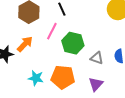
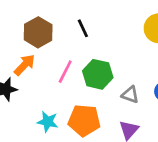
pink line: (52, 31) -> (65, 72), moved
orange arrow: (25, 44) -> (25, 65), moved

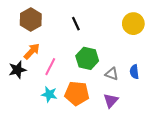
brown hexagon: (38, 32) -> (31, 19), moved
pink line: (65, 72) -> (50, 67), moved

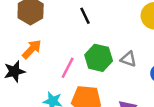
pink line: (50, 67) -> (68, 68), moved
gray triangle: (112, 74) -> (128, 59), moved

